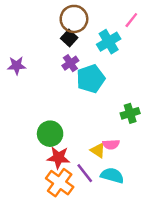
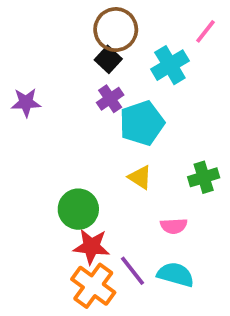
yellow triangle: (98, 150) -> (140, 177), moved

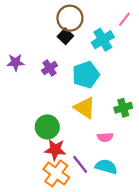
purple cross: (110, 99) -> (50, 68), moved
yellow triangle: (140, 177) -> (85, 108), size x1.5

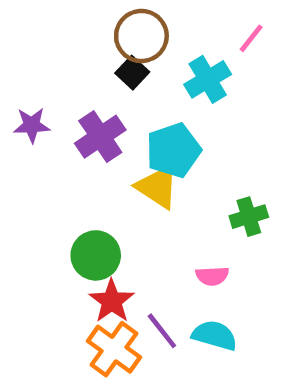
purple cross: (50, 68) -> (100, 137), size x1.5
yellow triangle: (85, 108) -> (157, 187), moved
red star: (55, 150) -> (112, 301), turned 30

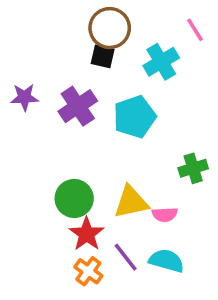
pink line: (251, 38) -> (195, 30), turned -70
black square: (132, 73) -> (103, 56), turned -30
yellow triangle: (157, 187) -> (131, 202), moved, turned -45
orange cross: (114, 349) -> (88, 271), size x0.7

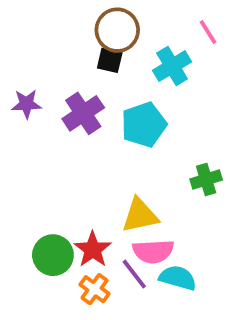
green circle: (74, 198) -> (53, 255), moved
pink semicircle: (165, 214) -> (153, 251), moved, size x1.5

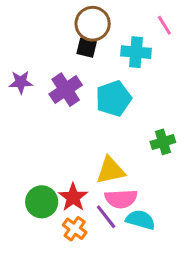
cyan cross: (172, 66) -> (136, 52), turned 36

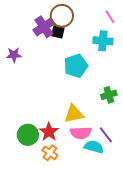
cyan cross: (136, 52) -> (103, 41), moved
purple cross: (66, 90) -> (44, 27), moved
purple line: (106, 217) -> (106, 135), moved

